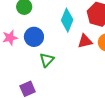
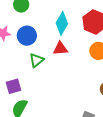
red triangle: (85, 41) -> (60, 48), moved

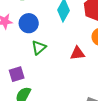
red triangle: (60, 48) -> (77, 53), moved

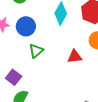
purple square: (17, 74) -> (14, 77), turned -35

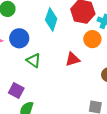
green triangle: (36, 51) -> (34, 61), turned -35

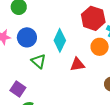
cyan diamond: (51, 19) -> (60, 40), moved

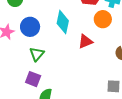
green triangle: (39, 61) -> (37, 54), moved, turned 42

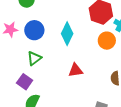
red triangle: (85, 42) -> (76, 70), moved

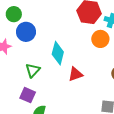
blue circle: (34, 30) -> (26, 32), moved
cyan diamond: (67, 34) -> (58, 53), moved

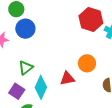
orange circle: (100, 39) -> (87, 63), moved
cyan diamond: (58, 53) -> (41, 87), moved

